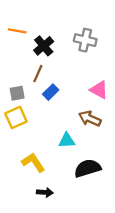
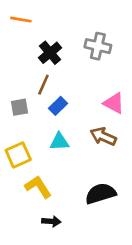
orange line: (17, 31) -> (21, 20), moved
yellow square: (16, 117) -> (18, 155), moved
cyan triangle: (67, 141) -> (59, 142), moved

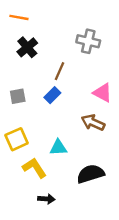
black cross: (50, 53) -> (27, 47), moved
brown line: (43, 85) -> (60, 71), moved
cyan triangle: (59, 142) -> (58, 148), moved

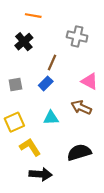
orange line: (19, 17) -> (33, 16), moved
cyan triangle: (58, 148) -> (51, 118), moved
black arrow: (46, 199) -> (41, 174), size x1.5

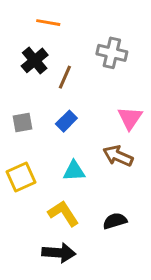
brown line: (52, 63) -> (65, 77), moved
pink triangle: (90, 81) -> (130, 118), turned 36
yellow L-shape: (30, 147) -> (63, 213), moved
black semicircle: (79, 152) -> (115, 221), size x0.7

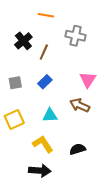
orange line: (48, 23) -> (46, 15), moved

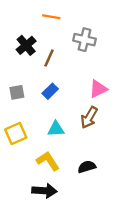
pink triangle: (88, 80) -> (98, 89), turned 30
brown arrow: (80, 105) -> (89, 117), turned -84

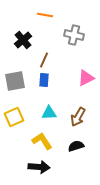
brown line: (49, 58) -> (44, 60), moved
blue rectangle: (50, 91) -> (44, 80), turned -40
gray square: (17, 92) -> (15, 81), size x1.5
brown arrow: (89, 117) -> (78, 117), moved

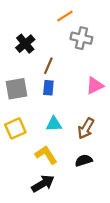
orange line: (45, 15) -> (65, 16), moved, turned -42
black arrow: (39, 167) -> (43, 184), turned -35

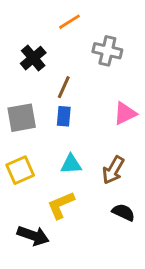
orange line: (65, 16) -> (70, 22), moved
yellow L-shape: (46, 155) -> (61, 205), turned -80
black semicircle: (84, 160) -> (123, 212), moved, turned 42
black arrow: (43, 184) -> (33, 236), moved, turned 50

